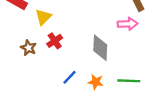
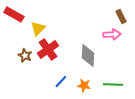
red cross: (55, 41) -> (48, 49), size x1.5

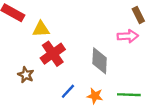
yellow triangle: (38, 28) -> (41, 29), turned 42
brown star: (25, 55) -> (26, 75), moved

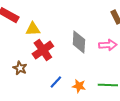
pink arrow: (128, 36) -> (108, 45), moved
gray diamond: (100, 61) -> (79, 42), moved

